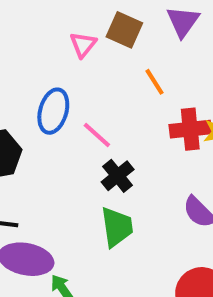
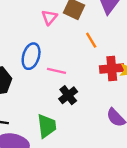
pink line: (97, 135) -> (56, 71), turned -30
green trapezoid: (117, 227) -> (47, 126), moved

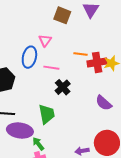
pink triangle: (49, 17) -> (45, 40), moved
orange line: (91, 40) -> (81, 54), moved, turned -48

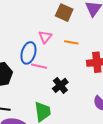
orange line: (81, 54) -> (71, 42), moved
pink line: (51, 68) -> (39, 66), moved

